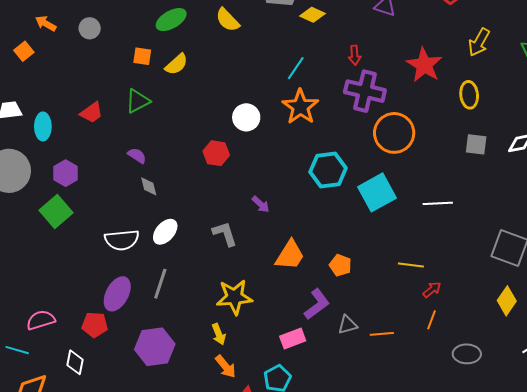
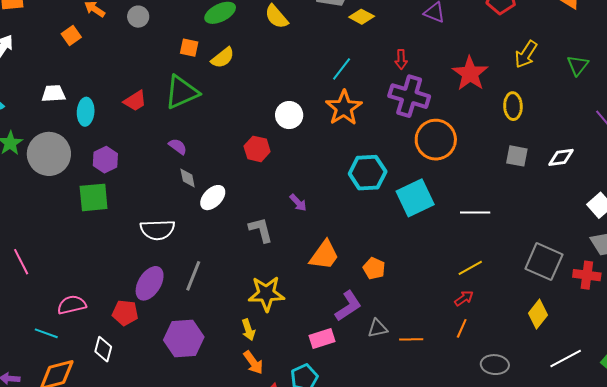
green triangle: (138, 101) -> (182, 92), size x1.4
green square: (56, 212) -> (94, 197), turned 32
white ellipse: (165, 232) -> (213, 198), moved
yellow line: (411, 265) -> (470, 268), moved, turned -40

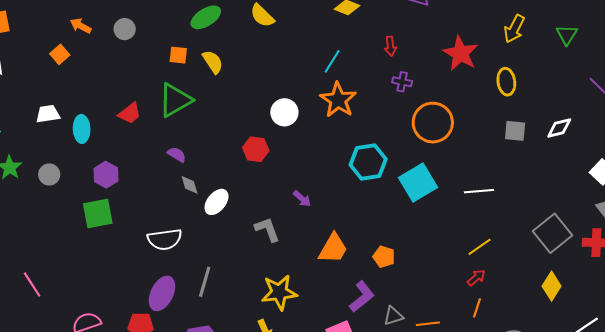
yellow semicircle: (223, 58) -> (213, 62), turned -80
purple cross: (409, 96) -> (402, 82), size x0.5
gray circle: (49, 154) -> (49, 174), size x0.5
gray square: (544, 262) -> (552, 233), turned 33

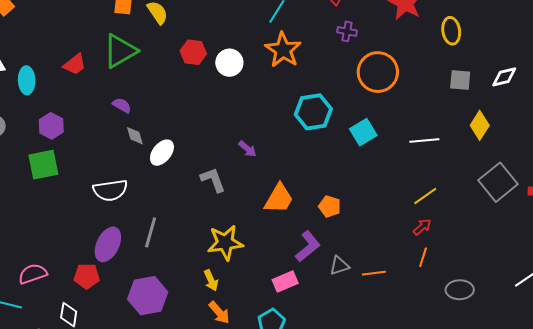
red hexagon: (256, 149) -> (193, 52), moved
cyan square: (418, 183) -> (363, 132), size x0.7
yellow diamond: (552, 286) -> (480, 125), moved

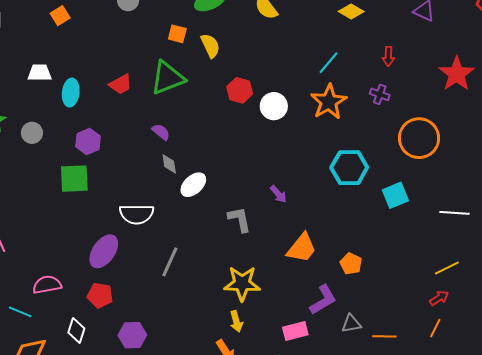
purple cross: (347, 31) -> (380, 94), moved
purple ellipse: (108, 244) -> (104, 251), moved
yellow arrow: (211, 280) -> (236, 321), moved
purple hexagon: (148, 296) -> (132, 335), moved, size x0.7

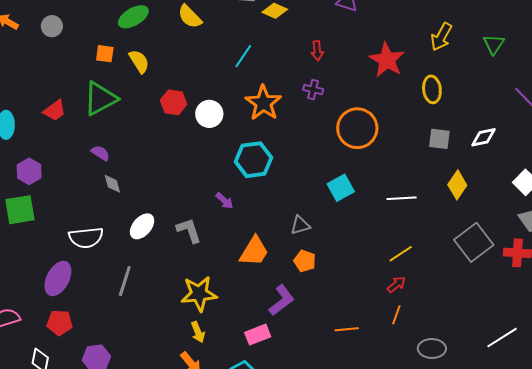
cyan line: (328, 63) -> (243, 56), moved
cyan hexagon: (349, 168) -> (253, 160), moved
white ellipse: (193, 185) -> (142, 226), moved
gray triangle: (351, 324) -> (300, 225), moved

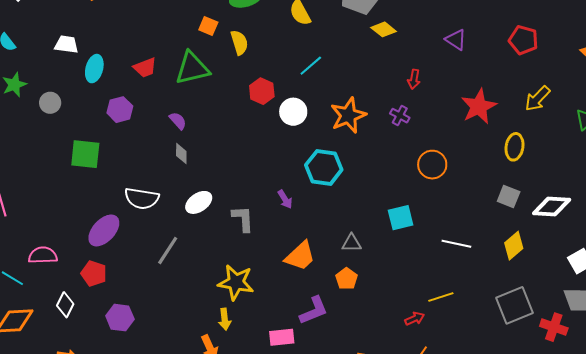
cyan line: (243, 56) -> (311, 66), moved
orange circle: (357, 128) -> (432, 165), size x0.7
white diamond: (483, 137) -> (552, 207), size x1.4
purple hexagon: (29, 171) -> (120, 110), moved
red arrow: (396, 285) -> (415, 319), moved

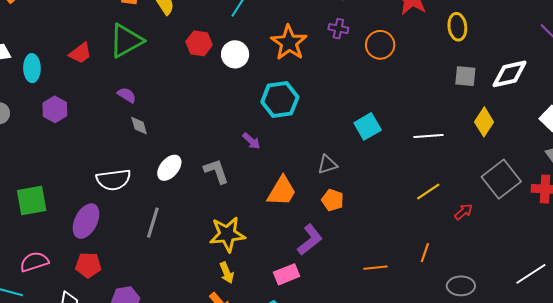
purple hexagon: (120, 110) -> (55, 109), moved
green square: (85, 154) -> (32, 200), moved
orange circle: (432, 165) -> (380, 45), moved
red arrow: (415, 319) -> (463, 212), moved

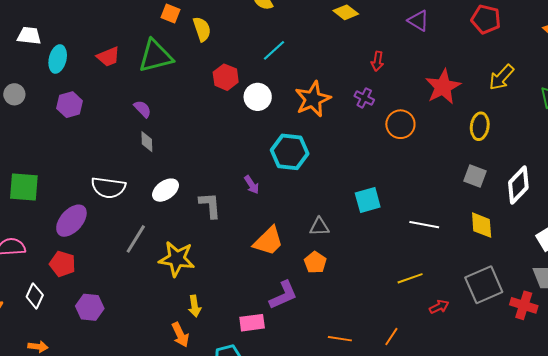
white diamond: (510, 74) -> (518, 185), turned -48
yellow diamond: (484, 122) -> (482, 225), turned -52
yellow star: (227, 234) -> (177, 259), moved

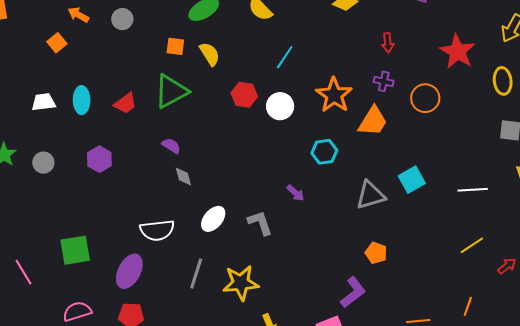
cyan ellipse: (58, 59) -> (82, 100), moved
cyan hexagon: (290, 152) -> (324, 152), size x0.7
gray triangle: (319, 227) -> (370, 195), moved, size x1.5
orange trapezoid: (268, 241) -> (373, 121), moved

